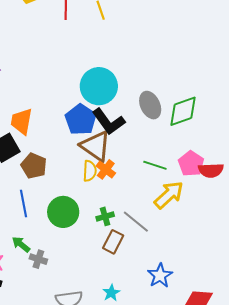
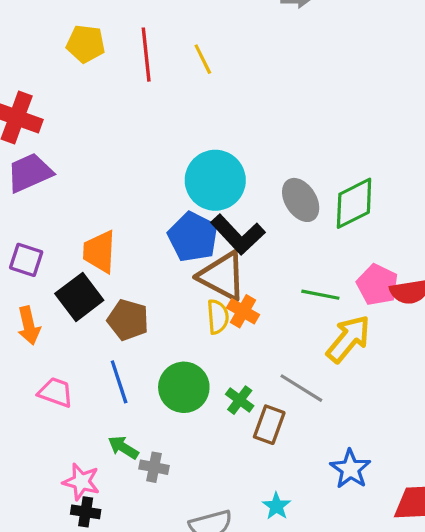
green cross: (105, 216) -> (240, 400), moved, turned -30

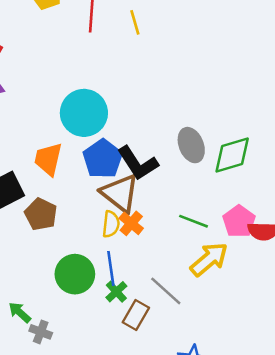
cyan circle: (215, 180) -> (84, 113), moved
orange trapezoid: (99, 252) -> (48, 159), moved
blue line: (119, 382) -> (111, 268), moved

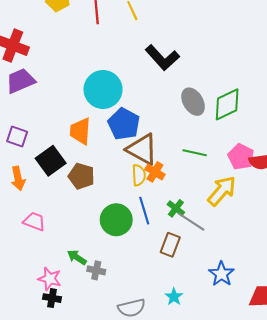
black L-shape: (138, 163) -> (162, 58), moved
green line: (193, 221) -> (195, 153), moved
green cross: (116, 292) -> (176, 208), moved

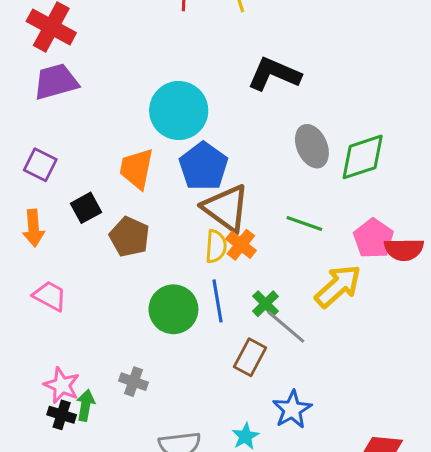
black L-shape: (162, 58) -> (274, 74), turned 148
black square: (51, 161) -> (86, 208), size x0.7
green arrow: (77, 257) -> (85, 405), moved, turned 60
blue star: (221, 274) -> (292, 409), moved

